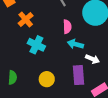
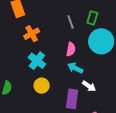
yellow circle: (47, 79) -> (42, 86), moved

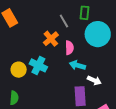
orange cross: (32, 34) -> (51, 39), moved
yellow circle: (42, 86) -> (19, 70), moved

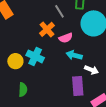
pink semicircle: (69, 48) -> (66, 38), turned 72
green semicircle: (14, 98) -> (23, 90), moved

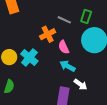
gray line: (59, 11) -> (64, 20), turned -48
pink semicircle: (66, 38) -> (64, 47), turned 72

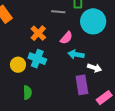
orange cross: (48, 34) -> (38, 33), moved
pink semicircle: (64, 47) -> (66, 38), turned -96

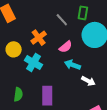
gray line: (58, 12) -> (62, 20), turned 32
yellow circle: (18, 65) -> (14, 49), moved
purple rectangle: (82, 85) -> (47, 96), moved

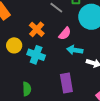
purple rectangle: (47, 96) -> (66, 83), moved

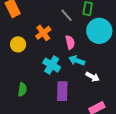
pink semicircle: (65, 34) -> (70, 42), turned -64
cyan cross: (36, 55) -> (52, 65), moved

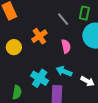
cyan arrow: (77, 60) -> (64, 71), moved
cyan cross: (52, 65) -> (40, 78), moved

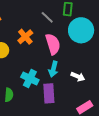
pink semicircle: (66, 46) -> (53, 44), size x1.5
cyan arrow: (64, 71) -> (53, 69), turned -91

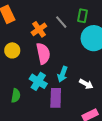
orange cross: (25, 37) -> (39, 29), moved
pink semicircle: (53, 44) -> (43, 53), moved

